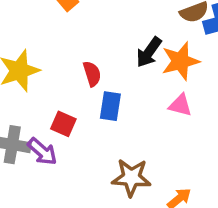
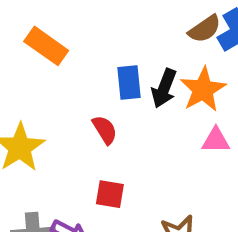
blue rectangle: (110, 106) -> (129, 82), moved
red square: (63, 124) -> (110, 194), moved

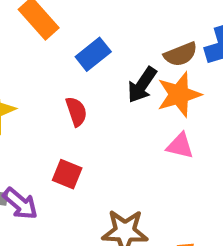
brown semicircle: (205, 29) -> (181, 54), moved
blue rectangle: (129, 82) -> (93, 54), moved, turned 44

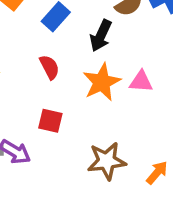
orange star: (179, 95) -> (102, 82), moved

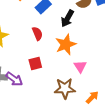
pink triangle: (141, 82) -> (80, 66), moved, turned 48
red square: (50, 121) -> (35, 63), turned -32

